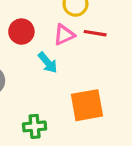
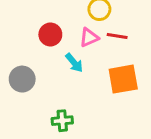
orange square: (87, 105) -> (123, 79), moved

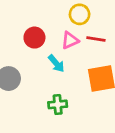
green cross: (62, 121) -> (58, 104), moved

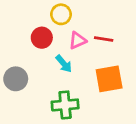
yellow circle: (80, 14) -> (61, 14), moved
green cross: (58, 104) -> (65, 105), size x1.4

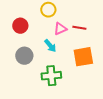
red circle: (42, 38) -> (20, 26), moved
gray circle: (16, 79) -> (24, 56), moved

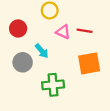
pink triangle: (60, 29) -> (63, 32), turned 48
cyan arrow: (50, 46) -> (42, 51), moved

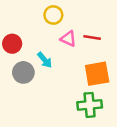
red circle: (18, 28) -> (12, 44), moved
green cross: (53, 85) -> (90, 105), moved

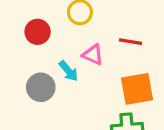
pink triangle: (68, 39) -> (93, 55), moved
red circle: (12, 44) -> (38, 32), moved

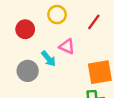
red line: (130, 42) -> (94, 22), moved, turned -63

